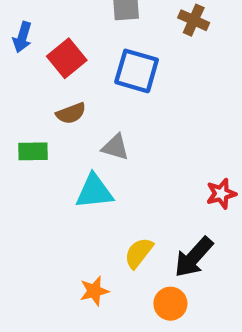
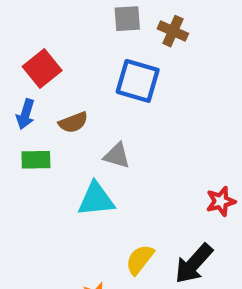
brown cross: (194, 20) -> (173, 31), moved
blue arrow: (22, 37) -> (26, 114), moved
red square: (67, 58) -> (42, 68), moved

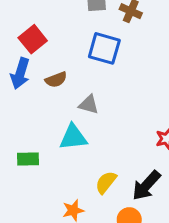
blue arrow: (26, 114) -> (20, 73), size x1.4
green rectangle: (36, 160) -> (28, 159), moved

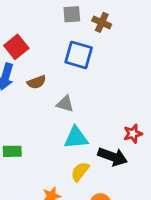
cyan triangle: (73, 137) -> (76, 138), moved
black arrow: (146, 185) -> (113, 157), moved, turned -112

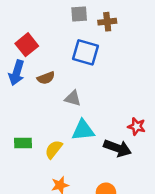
brown cross: (102, 22) -> (107, 22), turned -30
red star: (133, 134) -> (137, 126), turned 30
yellow semicircle: (80, 172) -> (54, 149), moved

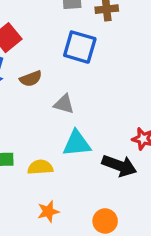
yellow semicircle: (54, 149) -> (40, 167), turned 48

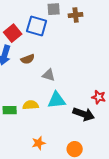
blue square: (80, 47) -> (37, 26), moved
yellow semicircle: (40, 167) -> (31, 105), moved

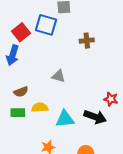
brown cross: (76, 15) -> (87, 41), moved
brown semicircle: (28, 59) -> (21, 92), moved
cyan triangle: (57, 100) -> (65, 119), moved

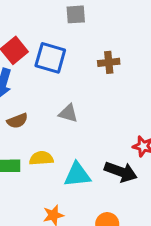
blue square: (46, 25) -> (50, 58), moved
brown semicircle: (21, 92) -> (17, 121), moved

